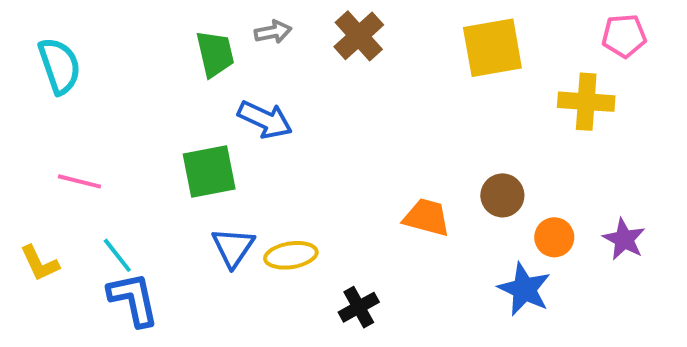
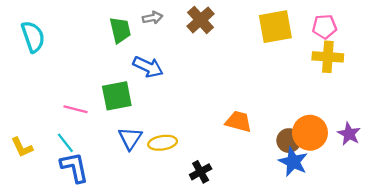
pink pentagon: (624, 36) -> (324, 27), moved
pink line: (79, 181) -> (75, 109), moved
brown circle: (502, 195) -> (289, 141), moved
orange circle: (554, 237) -> (310, 133), size x1.6

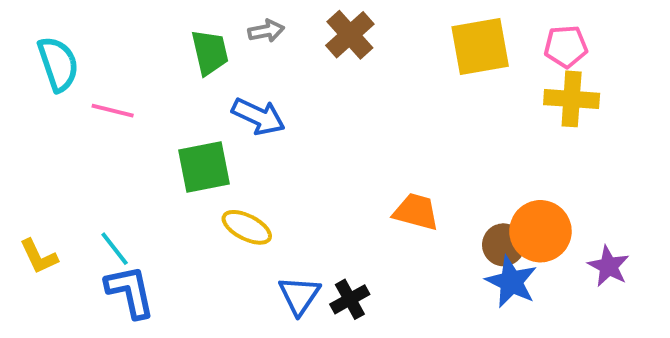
pink line: (75, 109) -> (113, 111), moved
purple star: (349, 134) -> (609, 266), moved
blue triangle: (130, 138) -> (299, 295), moved
yellow ellipse: (163, 143) -> (247, 227), moved, turned 36

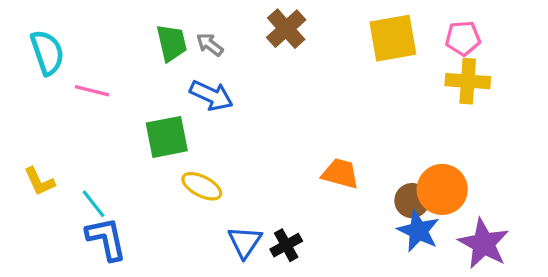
gray arrow: (266, 31) -> (210, 45), moved, turned -132
yellow L-shape: (39, 257) -> (39, 181), moved
purple star: (609, 266) -> (484, 244), moved, size x1.5

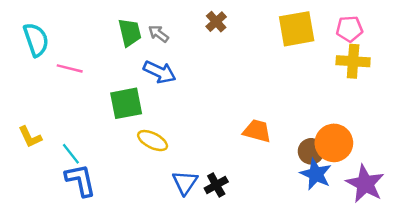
brown cross: (286, 29) -> (216, 22), size x0.7

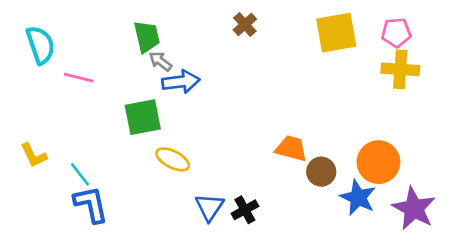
gray arrow: (159, 34) -> (160, 61), moved
blue arrow: (160, 72) -> (181, 82), turned -32
brown circle: (311, 151) -> (321, 172), moved

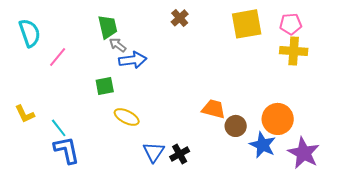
pink line: (79, 78) -> (58, 57), turned -65
green square: (143, 117) -> (105, 86), size x0.7

